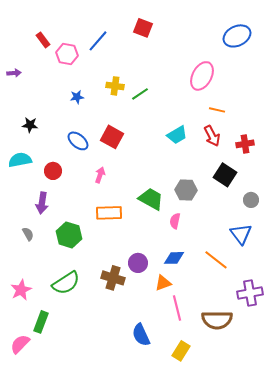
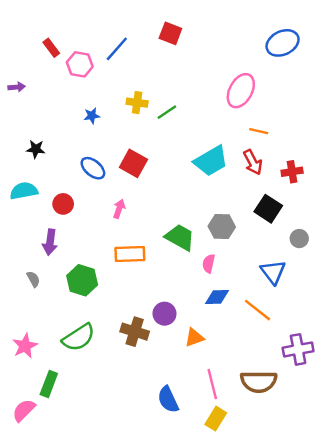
cyan trapezoid: (177, 135) -> (211, 161), size x1.4
blue triangle: (241, 234) -> (273, 272), moved
blue diamond: (174, 258) -> (217, 297), moved
pink line: (177, 308) -> (212, 384), moved

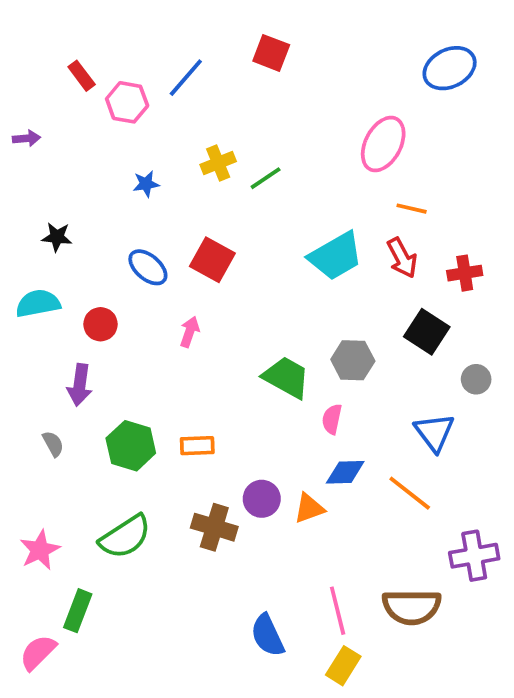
yellow cross: (137, 103) -> (218, 163), turned -30
orange rectangle: (130, 254) -> (197, 446), moved, size x0.7
orange triangle: (194, 338) -> (309, 508), moved

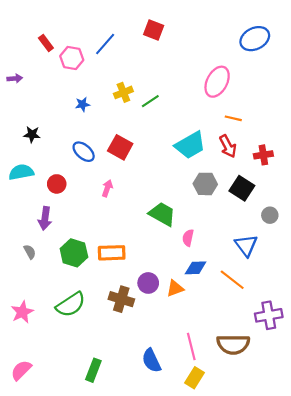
gray hexagon: (353, 360) -> (205, 184), moved
orange rectangle: (197, 446) -> (112, 253), size x1.4
green rectangle: (78, 611) -> (93, 370), moved

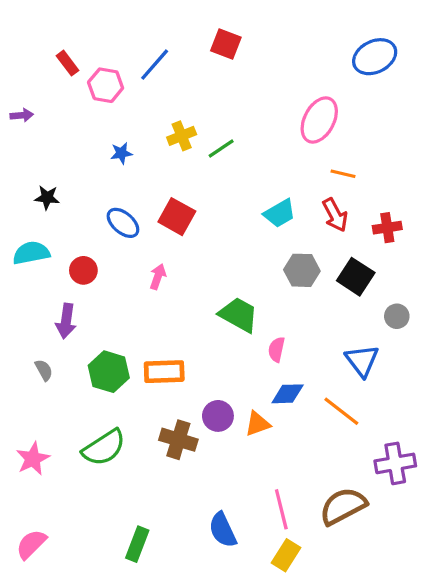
cyan trapezoid: (190, 145) -> (280, 213), size x0.7
brown semicircle: (233, 344) -> (343, 506), turned 152

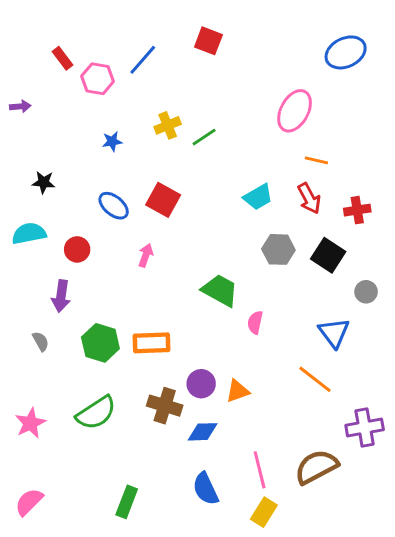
blue diamond: (288, 394) -> (203, 432), moved

